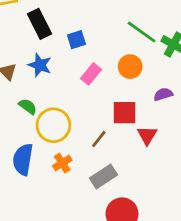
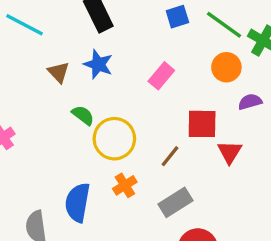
blue square: (76, 40) -> (177, 17), moved
orange circle: (130, 67) -> (226, 67), moved
blue semicircle: (23, 159) -> (77, 203), moved

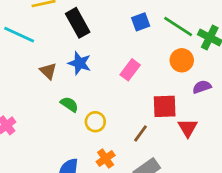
yellow circle: (114, 139) -> (95, 122), size x0.6

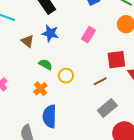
brown line: (140, 133) -> (100, 81), turned 32
orange cross: (106, 159) -> (40, 89), moved

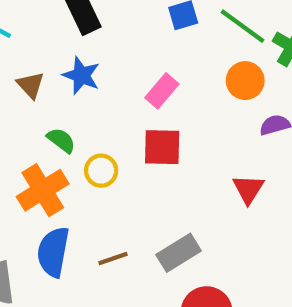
red square: (116, 60) -> (162, 147), moved
brown line: (100, 81) -> (113, 258), moved
orange cross: (40, 89) -> (43, 190), size x1.6

